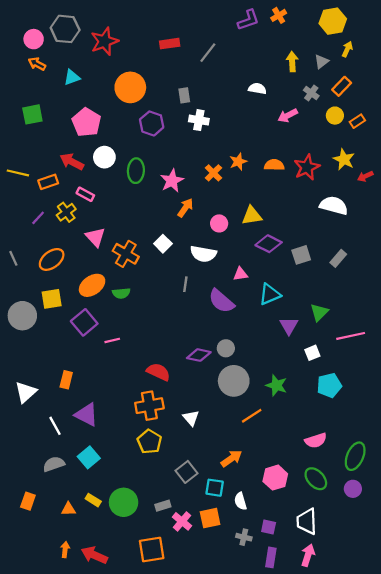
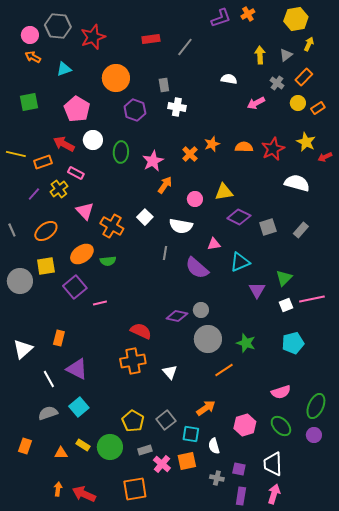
white square: (312, 353) -> (286, 305), moved
yellow pentagon: (149, 442) -> (133, 421), moved

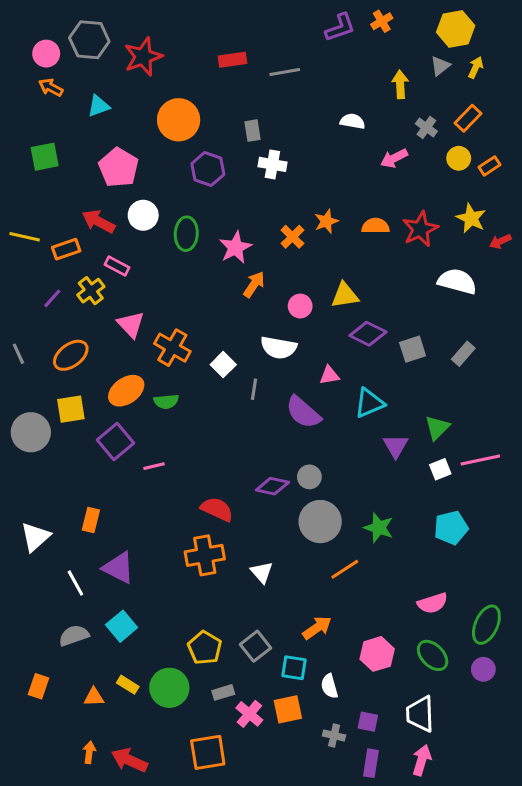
gray line: (185, 47) -> (285, 72), turned 42
gray triangle: (286, 55) -> (440, 66), moved
white square: (145, 217) -> (223, 365), moved

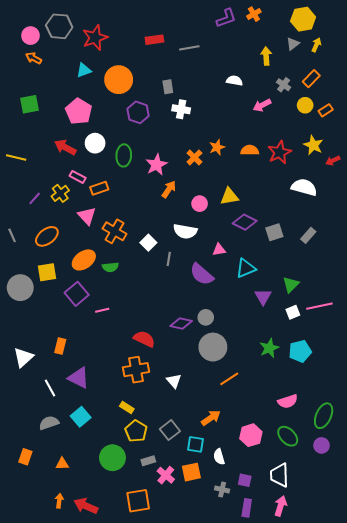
cyan triangle: (99, 106) -> (84, 70), moved
orange rectangle: (66, 249) -> (99, 188), moved
green star: (379, 528) -> (269, 348), moved, turned 30
yellow rectangle: (128, 685) -> (127, 408), moved

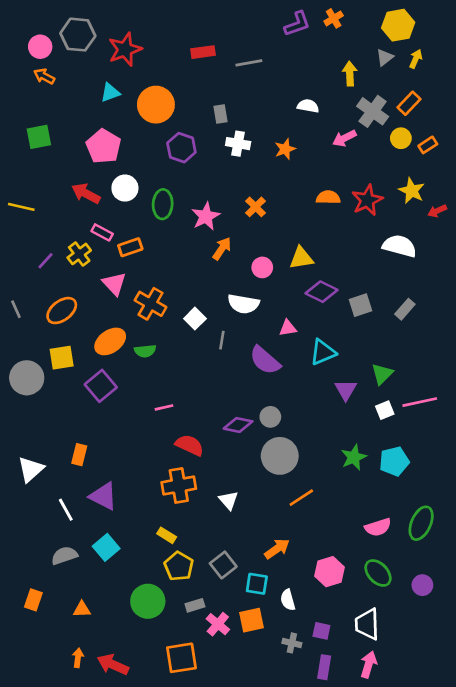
gray cross: (284, 85) -> (373, 111), size x1.6
orange star: (217, 147) -> (285, 149), moved
pink line: (102, 310) -> (164, 407), moved
green ellipse: (324, 416) -> (421, 523), moved

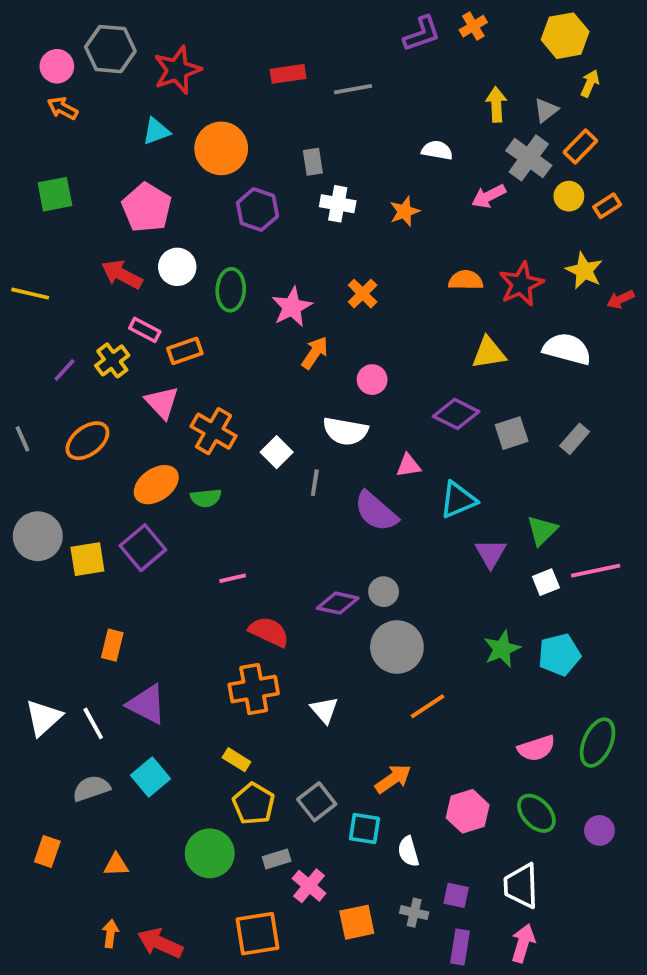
gray triangle: (385, 57) -> (546, 110), moved
yellow triangle: (301, 258) -> (489, 353), moved
yellow square: (62, 358) -> (87, 559), moved
white triangle: (31, 469) -> (43, 718), moved
orange square: (251, 620) -> (357, 922), moved

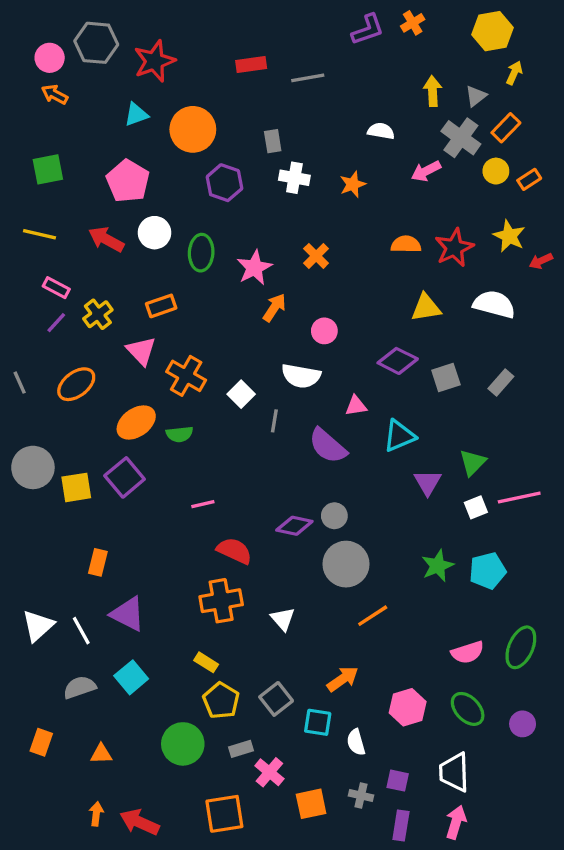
yellow line: (30, 294) -> (40, 234), moved
pink rectangle: (145, 330) -> (56, 288), moved

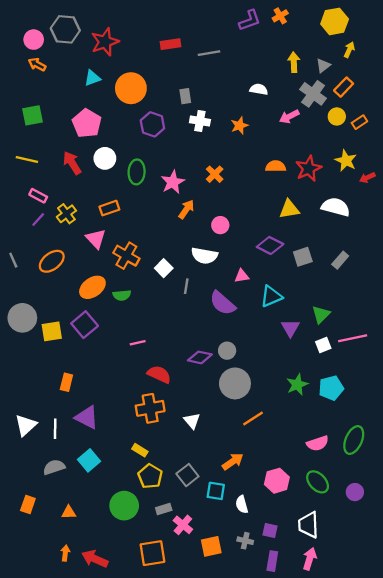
red arrow: (106, 239) -> (72, 163), turned 30
white line: (81, 631) -> (55, 429), turned 30

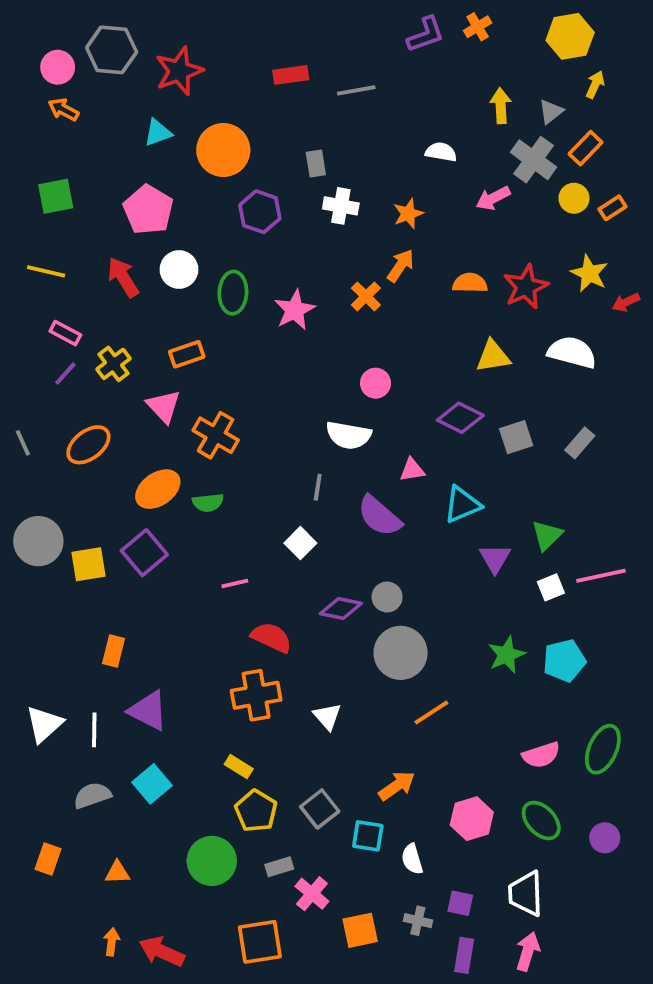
orange arrow: (186, 209) -> (401, 266), moved
white square: (164, 268) -> (300, 543), moved

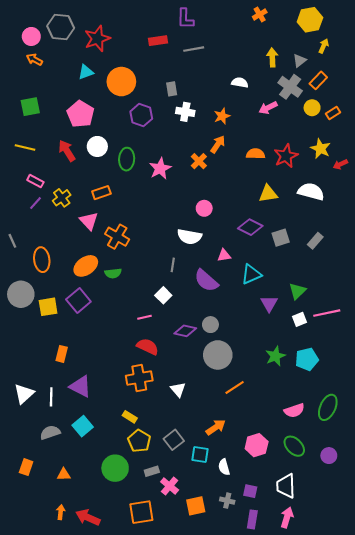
purple L-shape: (426, 34) -> (185, 19), moved, turned 110
orange ellipse: (88, 445) -> (42, 260), moved, turned -60
pink line: (235, 584) -> (144, 317), moved

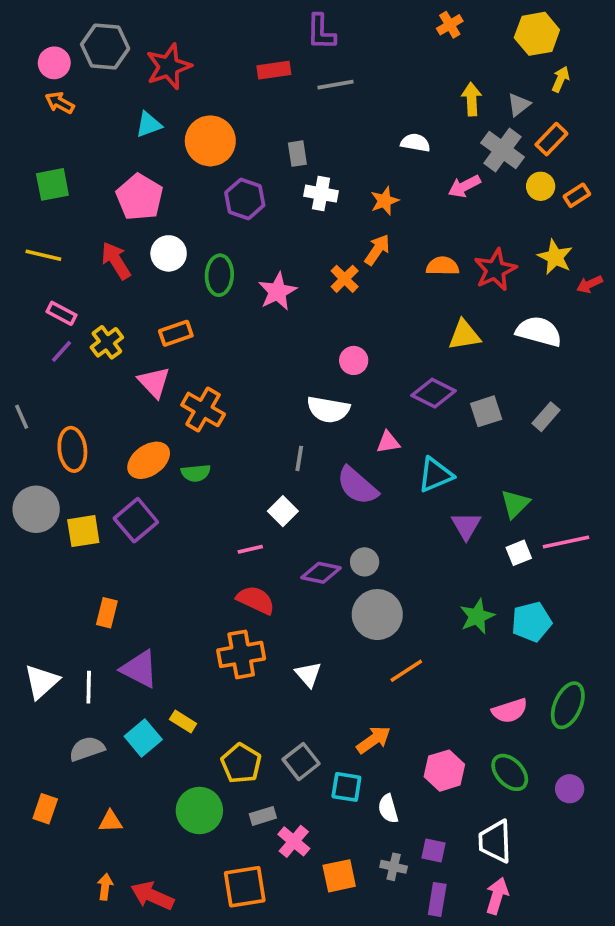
yellow rectangle: (130, 417) -> (183, 722), moved

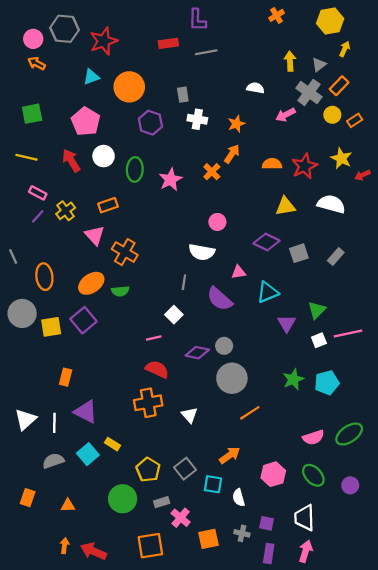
green ellipse: (568, 705) -> (349, 434), turned 32

